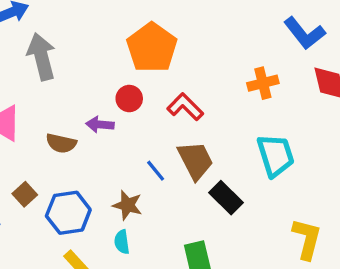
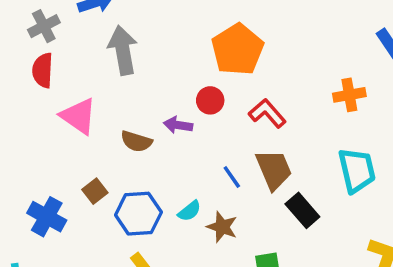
brown star: (127, 205) -> (222, 227), moved
cyan semicircle: (122, 242) -> (189, 211), moved, turned -125

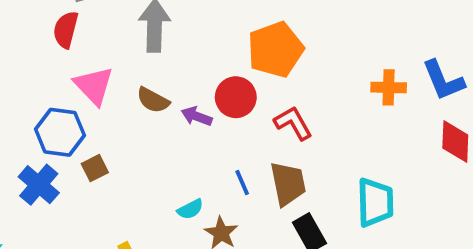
orange cross: (349, 95) -> (389, 87), moved
red circle: (210, 100) -> (236, 97), size x1.4
brown semicircle: (136, 141) -> (153, 100), moved
blue hexagon: (138, 214) -> (60, 132), moved

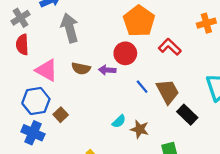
red L-shape: (293, 123) -> (170, 47), moved
blue line: (242, 182) -> (142, 87), moved

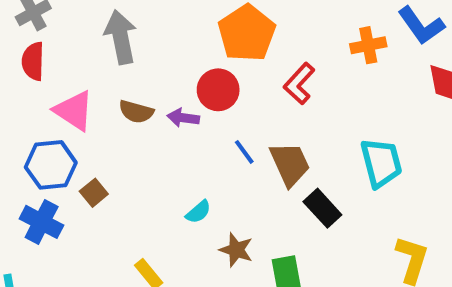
red L-shape: (170, 47) -> (299, 84), turned -95
brown star: (140, 129) -> (236, 250), moved

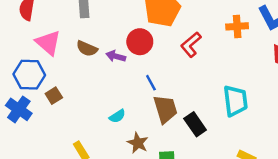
brown trapezoid: (290, 164) -> (165, 109), moved

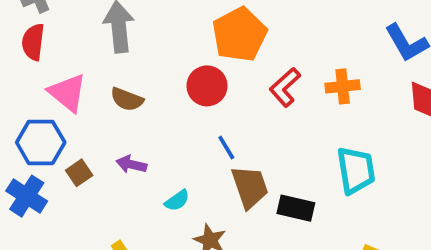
orange cross: (237, 26) -> (343, 86), moved
purple arrow: (116, 56) -> (131, 164), moved
black rectangle: (195, 124) -> (296, 208), turned -40

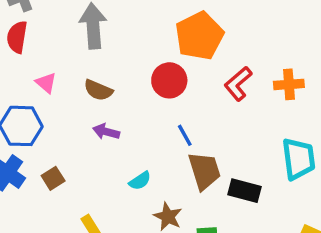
pink triangle: (68, 93) -> (46, 83), size x0.6
purple arrow: (131, 164) -> (106, 132), moved
brown square: (79, 173) -> (53, 178), moved

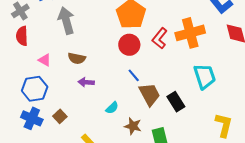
red circle: (169, 80) -> (129, 45), moved
orange cross: (289, 84) -> (190, 33), size x1.6
black rectangle: (245, 191) -> (176, 102), turned 54

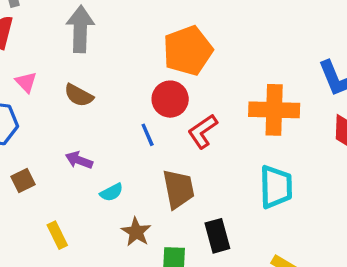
red L-shape: (160, 38) -> (203, 131), moved
blue line: (134, 75) -> (148, 135), moved
purple arrow: (86, 82) -> (79, 160), moved
black rectangle: (176, 102) -> (217, 236), moved

